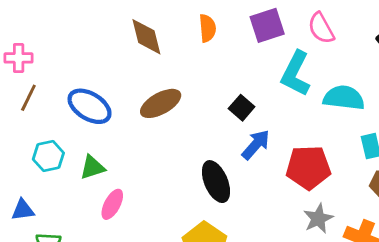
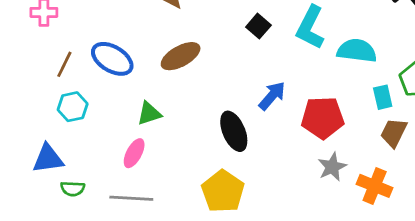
brown line: (28, 98) -> (64, 64), moved
black square: (242, 108) -> (258, 26), moved
green triangle: (92, 167) -> (149, 114), moved
blue triangle: (23, 210) -> (48, 159), size x1.4

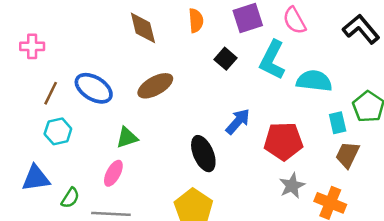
green semicircle: (73, 189) -> (70, 198), moved, turned -60

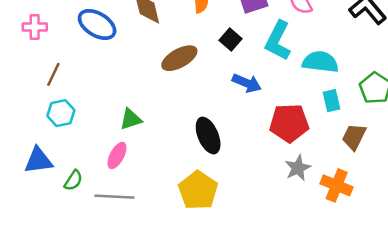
brown ellipse: (155, 86) -> (179, 58), moved
blue ellipse: (94, 88) -> (97, 24), moved
blue arrow: (238, 122) -> (247, 83), moved, turned 72
cyan rectangle: (338, 123) -> (332, 101), moved

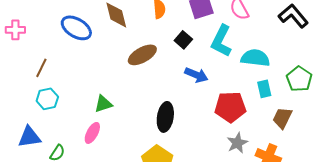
pink cross: (35, 27) -> (15, 30), moved
black ellipse: (208, 136) -> (165, 117), turned 32

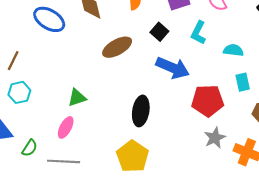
cyan L-shape: (221, 41) -> (198, 33), size x0.7
cyan semicircle: (255, 58) -> (233, 50), size x0.7
blue arrow: (196, 75) -> (173, 68), size x1.4

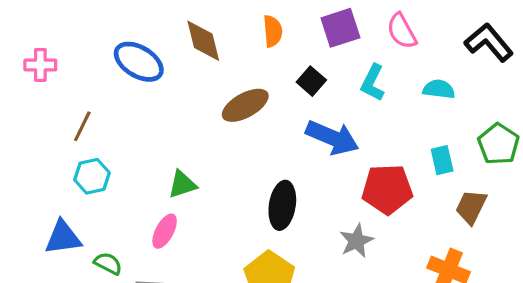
cyan semicircle: (233, 50) -> (439, 89), moved
gray star: (215, 138) -> (357, 241), moved
green semicircle: (30, 148) -> (108, 263), turned -96

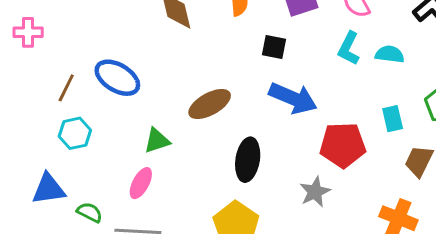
blue ellipse: (139, 62) -> (117, 78), moved
black square: (311, 81) -> (274, 47), turned -30
cyan L-shape: (373, 83) -> (349, 48), moved
brown ellipse: (245, 105) -> (210, 104), moved

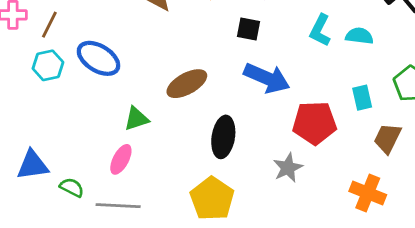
brown line: (66, 88) -> (49, 25), moved
cyan hexagon: (75, 133) -> (48, 65), moved

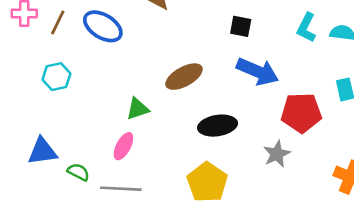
blue ellipse: (98, 58) -> (103, 26), moved
cyan hexagon: (48, 65) -> (56, 77), moved
black ellipse: (223, 137) -> (218, 126), turned 72

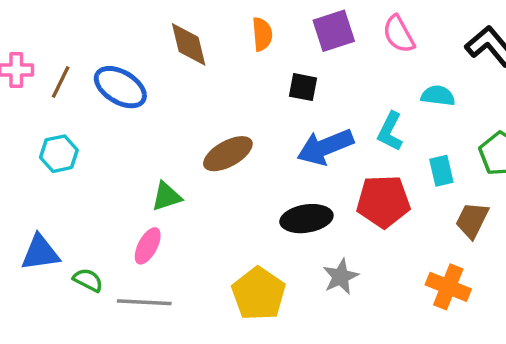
cyan L-shape: (306, 28) -> (390, 131), moved
blue arrow: (257, 71) -> (325, 147), turned 135
black ellipse: (218, 126) -> (306, 219), moved
gray star: (277, 154) -> (341, 277), moved

